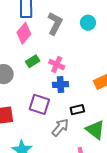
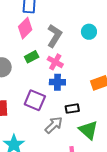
gray L-shape: (55, 23) -> (55, 36), moved
cyan circle: (88, 23) -> (89, 32), moved

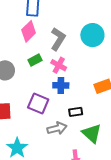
cyan circle: (89, 32) -> (92, 35), size x1.5
gray arrow: (54, 125) -> (57, 128), turned 30

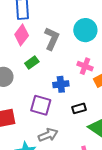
pink cross: (59, 65) -> (85, 66), moved
gray arrow: (57, 128) -> (48, 135), moved

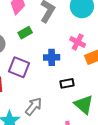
purple square: (41, 105) -> (19, 67), moved
gray arrow: (48, 135) -> (34, 106), turned -36

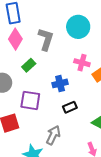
black rectangle: (67, 83) -> (70, 107), moved

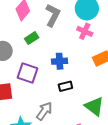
pink cross: (82, 63) -> (85, 31), moved

